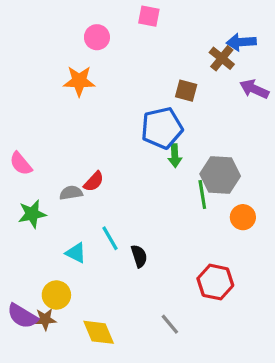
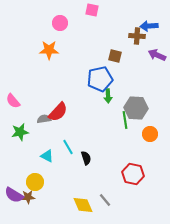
brown cross: (222, 58) -> (137, 36), turned -35
red semicircle: (94, 182) -> (58, 112), size x1.5
yellow diamond: (99, 332) -> (83, 205), moved

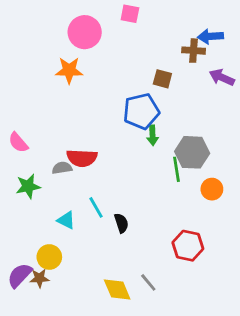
pink circle: (60, 23) -> (85, 32), size x1.5
red semicircle: (58, 112) -> (82, 158), turned 50
purple semicircle: (14, 195) -> (20, 275), turned 102

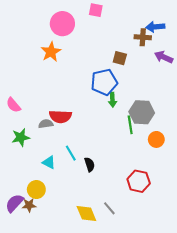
orange star: (69, 70) -> (51, 52), turned -30

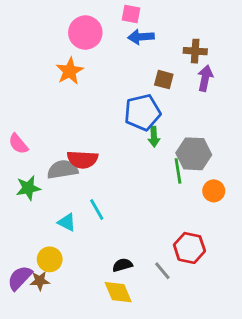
blue arrow: (155, 27) -> (141, 37), moved
purple arrow: (164, 57) -> (205, 78), moved, turned 78
gray semicircle: (46, 124) -> (63, 169), size x1.5
black semicircle: (90, 164) -> (122, 265), moved, turned -88
gray line: (109, 208) -> (162, 271), moved

